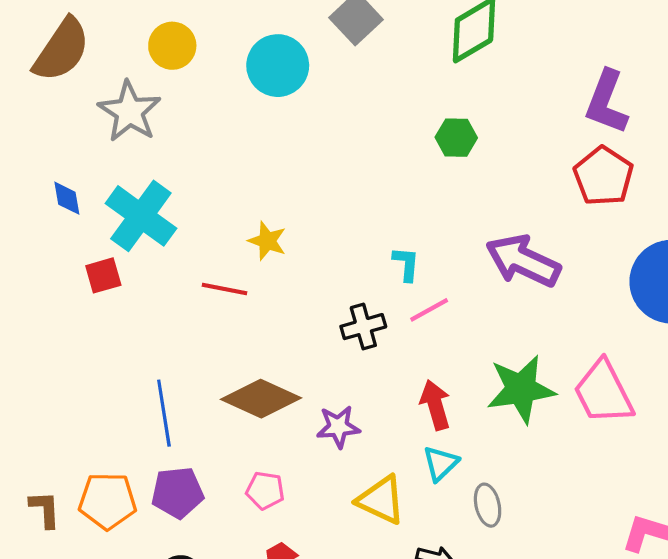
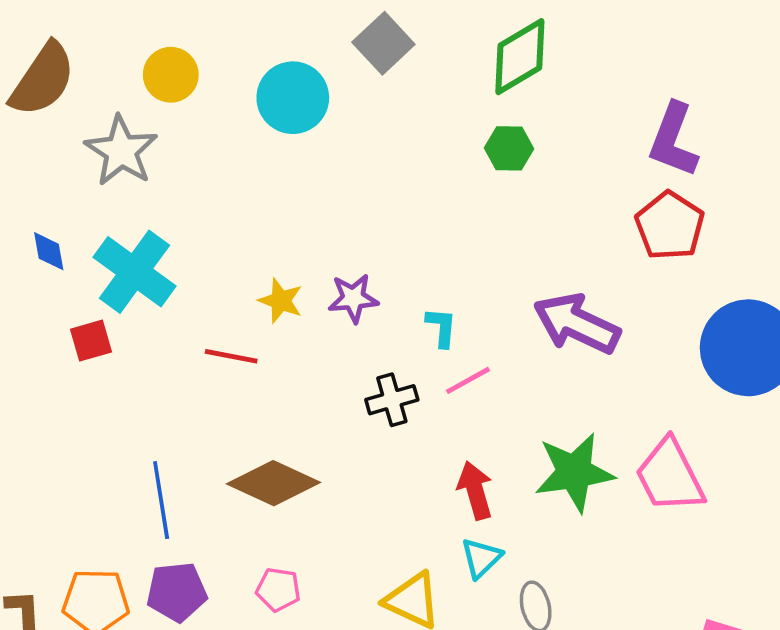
green hexagon: (456, 138) -> (509, 148), moved
purple star: (338, 427) -> (353, 298), moved

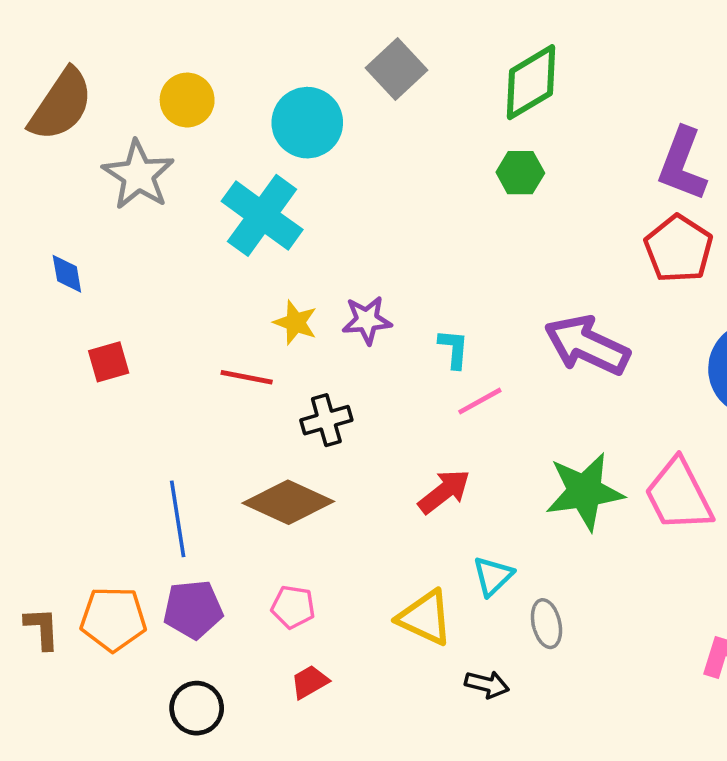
cyan cross: (135, 272) -> (262, 215), moved
black cross: (392, 400) -> (326, 420), moved
red arrow: (475, 490) -> (444, 492), moved, turned 68

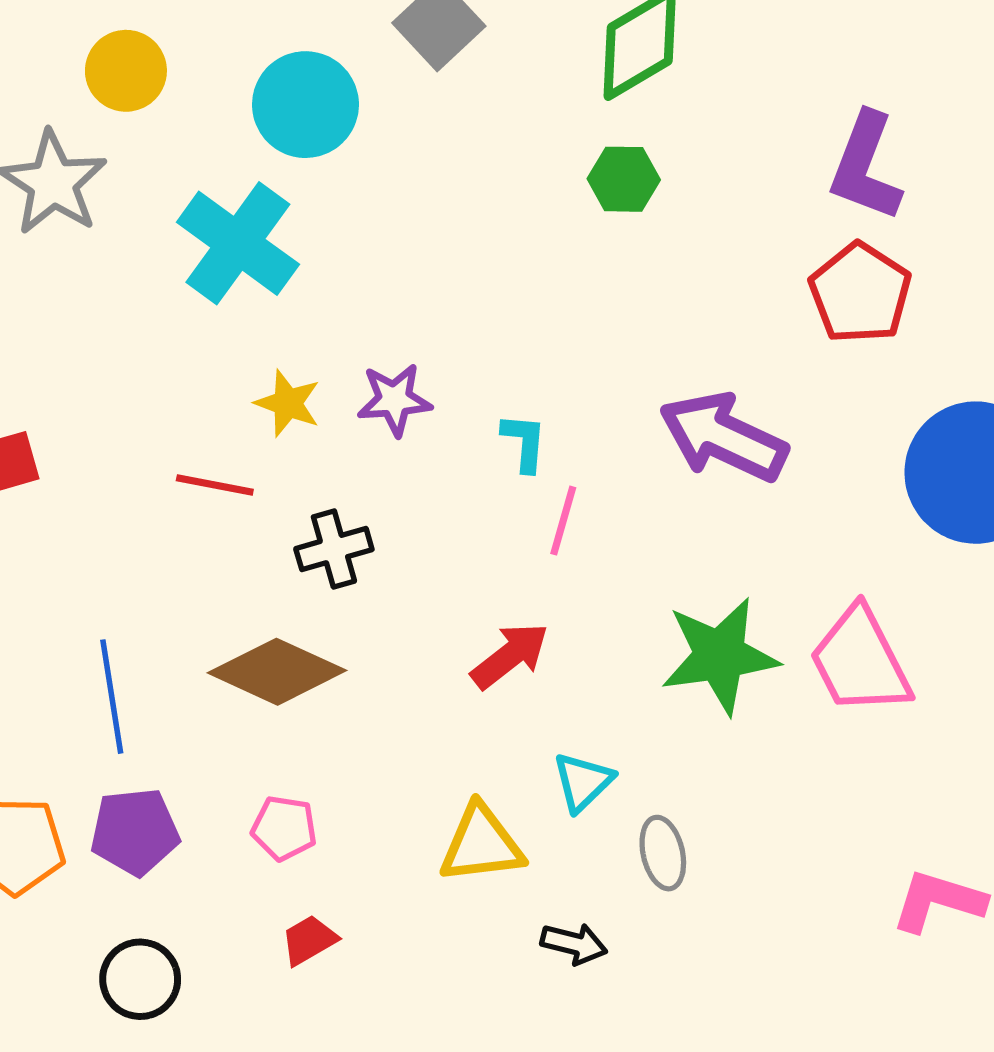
pink line: (480, 401) -> (563, 521), turned -45
yellow triangle: (425, 618) -> (481, 844), turned -32

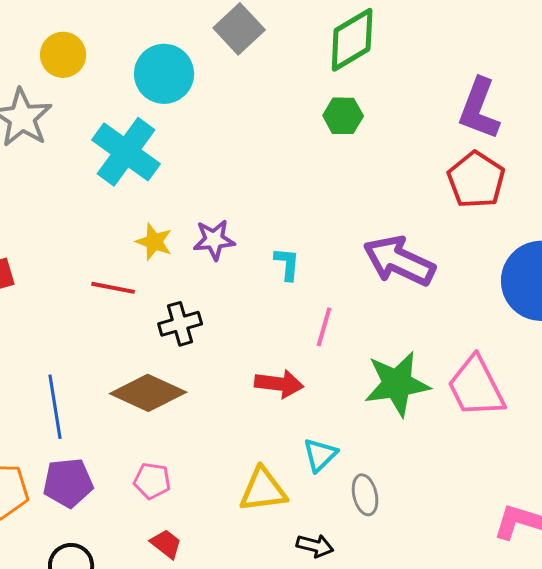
pink line: (563, 521) -> (324, 327), moved
red arrow: (510, 656) -> (279, 384), turned 45
red trapezoid: (309, 940) -> (166, 544), turned 68

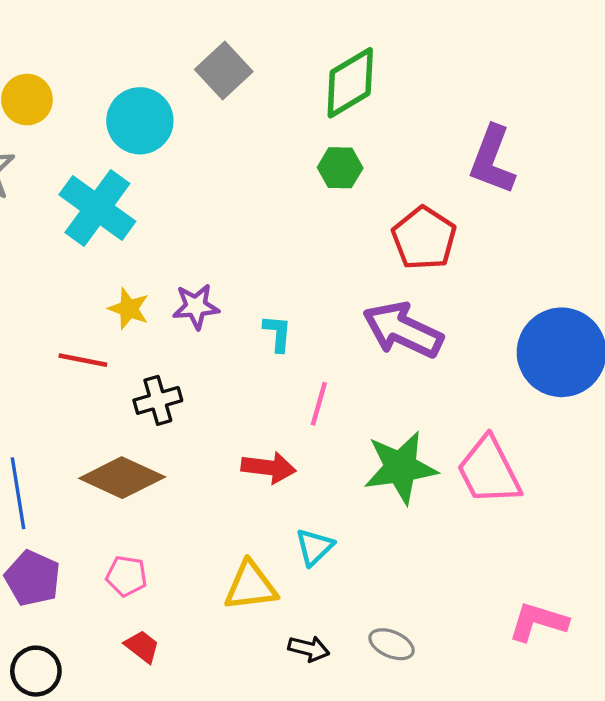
red pentagon: (476, 180) -> (424, 238), moved
purple pentagon: (68, 483) -> (33, 578), turned 30
gray ellipse: (365, 495) -> (392, 644), moved, turned -54

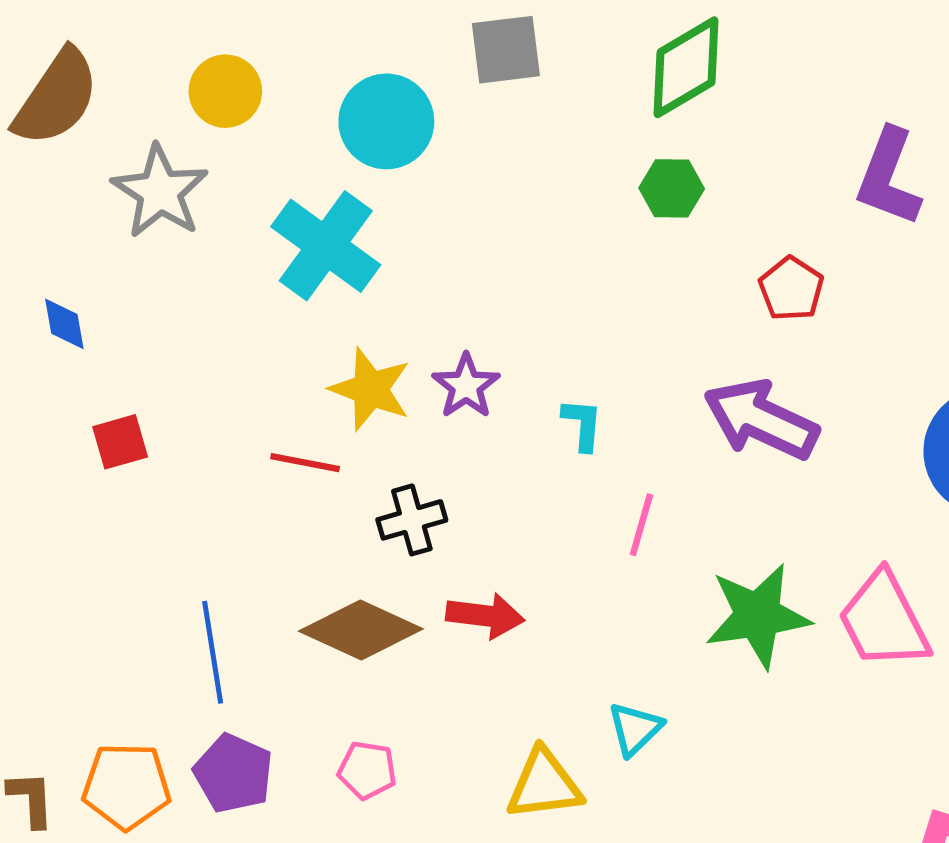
gray square: (224, 70) -> (506, 50), turned 36
red pentagon: (424, 238) -> (791, 289), size x0.7
purple star: (196, 306) -> (466, 386), turned -30
yellow star: (129, 309) -> (370, 389), size x1.4
red arrow: (269, 467) -> (485, 616), moved

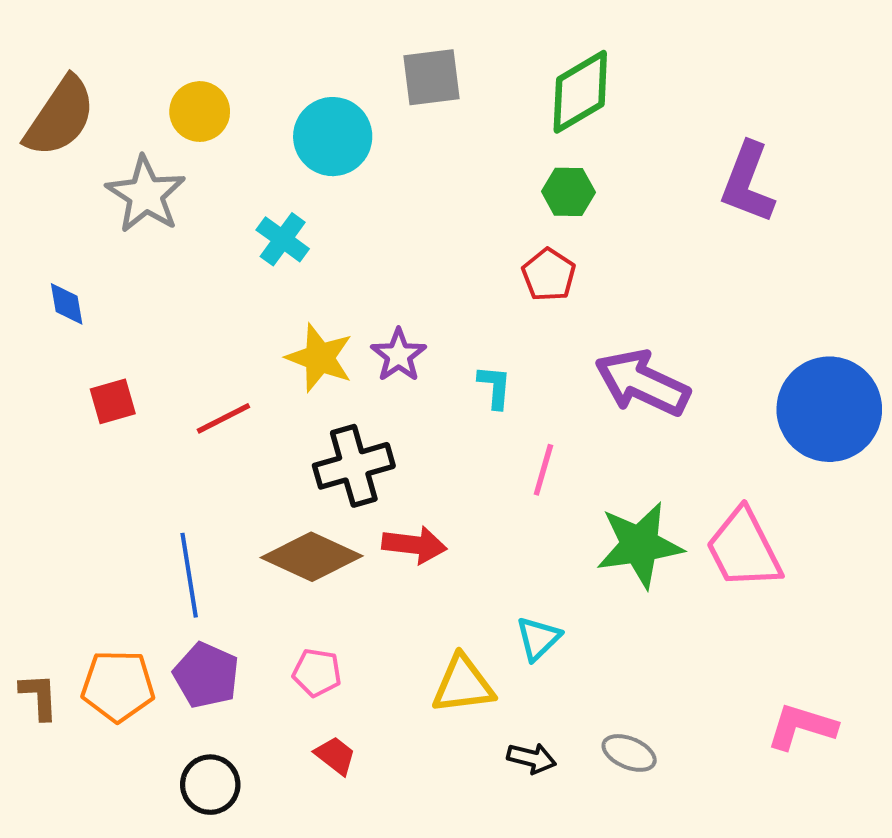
cyan cross: (326, 246) -> (283, 239), size x0.6
red pentagon: (791, 289) -> (549, 275), moved
red line: (305, 463) -> (223, 418), moved, turned -38
black cross: (412, 520) -> (354, 466), size x1.4

